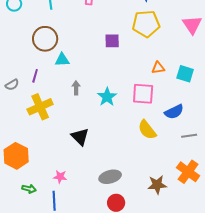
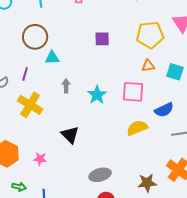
yellow pentagon: (146, 24) -> (150, 35), moved
yellow cross: (40, 107) -> (30, 105), turned -35
yellow semicircle: (147, 130) -> (137, 128), turned 105
pink star: (60, 177) -> (40, 159), moved

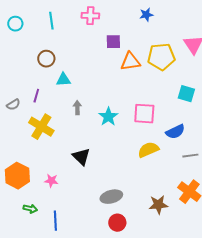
brown circle: (35, 37) -> (46, 59), size x0.7
purple square: (102, 39) -> (113, 42), moved
orange triangle: (148, 66) -> (130, 62), moved, size x1.5

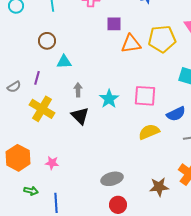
black triangle: (81, 157) -> (80, 116), moved

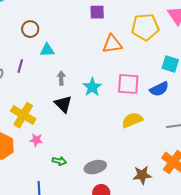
orange triangle: (131, 44) -> (112, 44), moved
yellow cross: (42, 109) -> (23, 115), moved
blue semicircle: (176, 114) -> (159, 89), moved
pink star: (52, 163) -> (36, 140), moved
green arrow: (31, 191) -> (59, 161), moved

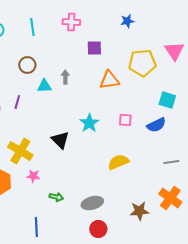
gray arrow: (61, 78) -> (65, 77), moved
pink square: (128, 84) -> (125, 120), size x0.6
yellow semicircle: (132, 120) -> (118, 162), moved

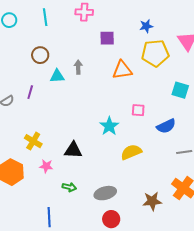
blue star: (127, 21) -> (146, 26), moved
cyan star: (89, 123) -> (109, 126), moved
blue semicircle: (156, 125) -> (166, 126), moved
black triangle: (60, 140) -> (73, 150), moved, turned -42
yellow cross: (20, 151) -> (33, 141), size x0.7

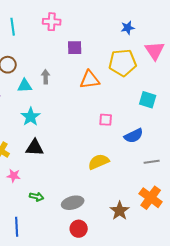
blue star: (146, 26) -> (128, 28), moved
cyan star: (109, 126) -> (31, 117), moved
black triangle: (73, 150) -> (35, 148), moved
brown star: (152, 201) -> (120, 211), turned -30

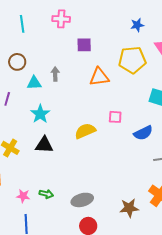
yellow semicircle: (99, 162) -> (85, 131), moved
pink star: (14, 176) -> (23, 196), moved
brown star: (120, 211) -> (129, 208), turned 30

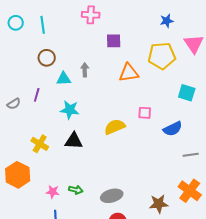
cyan line: (22, 24) -> (43, 25), moved
cyan star: (40, 114) -> (70, 110), turned -30

